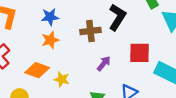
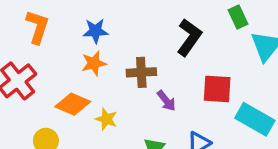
brown cross: (90, 31) -> (141, 72), moved
purple arrow: (104, 63) -> (166, 101), turned 98

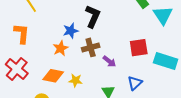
blue star: (96, 31) -> (71, 31), moved
black L-shape: (189, 37) -> (93, 16), moved

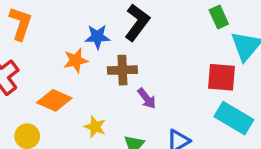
red square: (139, 48) -> (221, 77), moved
yellow star: (76, 80) -> (95, 127), moved

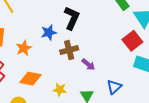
orange star: (76, 60) -> (24, 48), moved
red square: (221, 77) -> (132, 41), turned -30

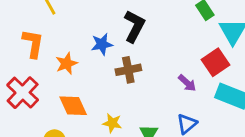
purple arrow: (88, 64) -> (187, 83), moved
orange diamond: (30, 79) -> (73, 106), turned 50

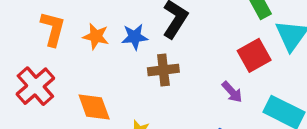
red square: (216, 62) -> (254, 55), moved
orange star: (66, 64) -> (96, 36), moved, turned 30

